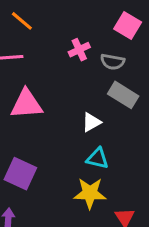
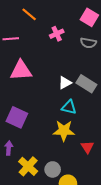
orange line: (22, 21) -> (29, 14), moved
gray semicircle: (113, 62) -> (88, 43), moved
gray rectangle: (123, 95) -> (86, 84), moved

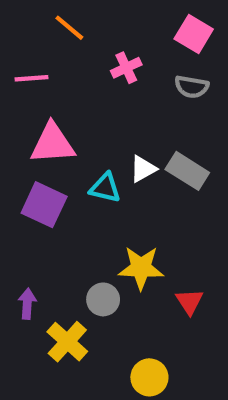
cyan triangle: (69, 107) -> (105, 188), moved
purple square: (17, 117) -> (44, 205), moved
gray circle: (53, 169) -> (103, 299), moved

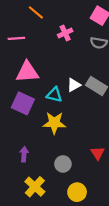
yellow star: (141, 268) -> (54, 123), moved
gray circle: (103, 299) -> (63, 164), moved
purple arrow: (27, 304) -> (24, 154), moved
yellow cross: (67, 342) -> (35, 187), moved

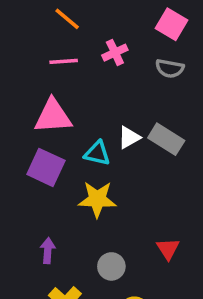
pink line: (16, 38) -> (64, 61), moved

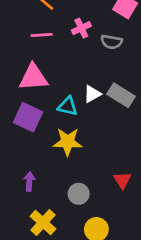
gray semicircle: (170, 68) -> (111, 42), moved

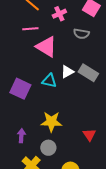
pink cross: (81, 28) -> (59, 14), moved
pink triangle: (33, 77) -> (46, 47), moved, turned 35
yellow star: (68, 142) -> (51, 122), moved
gray circle: (79, 194) -> (48, 148), moved

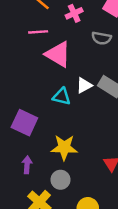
purple square: (20, 89) -> (24, 123), moved

